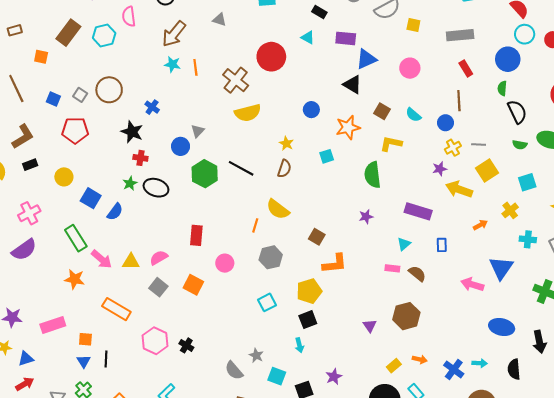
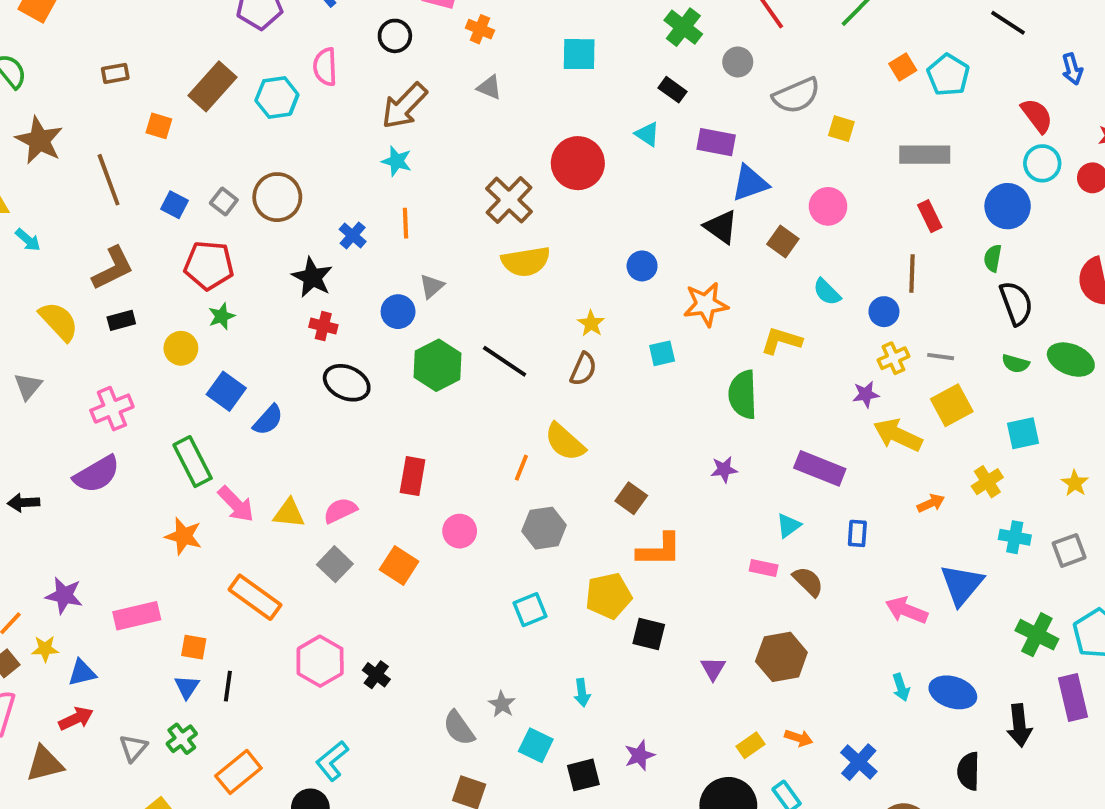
orange line: (195, 67) -> (405, 223), moved
brown square: (382, 111) -> (783, 241), moved
green star: (130, 183) -> (222, 316), moved
black square: (308, 320) -> (649, 634), moved, turned 30
cyan arrow: (480, 363) -> (901, 687), moved, turned 64

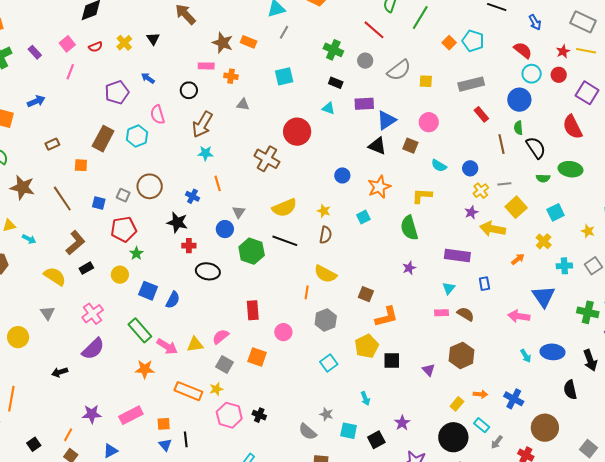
yellow semicircle: (526, 261) -> (284, 208), moved
brown line: (912, 274) -> (502, 144), moved
yellow star: (45, 649) -> (216, 389), moved

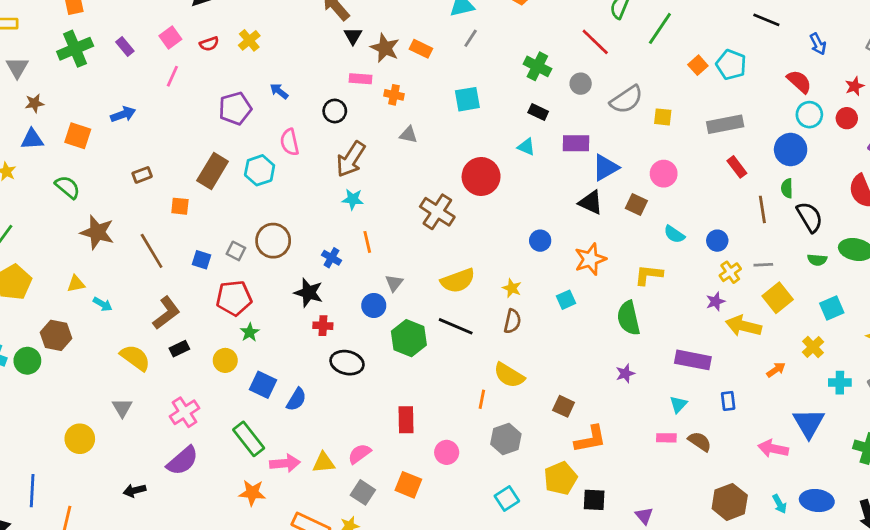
black triangle: (153, 39) -> (353, 36), moved
pink arrow: (167, 346) -> (285, 463), turned -40
brown hexagon: (462, 355) -> (730, 502), moved

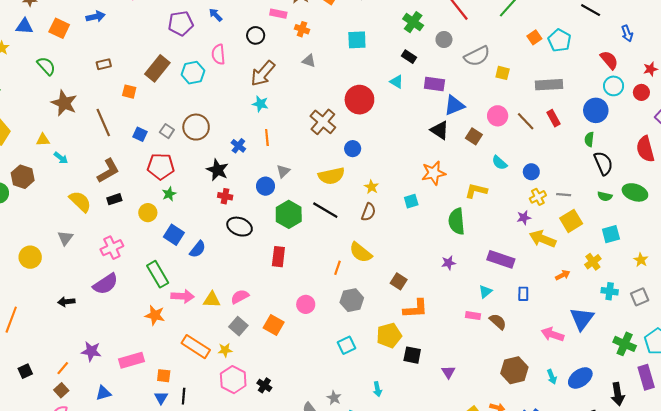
brown line: (762, 209) -> (526, 121), moved, turned -42
blue circle: (540, 241) -> (353, 149), moved
red rectangle: (406, 420) -> (278, 257), moved
blue ellipse: (817, 501) -> (580, 378), turned -50

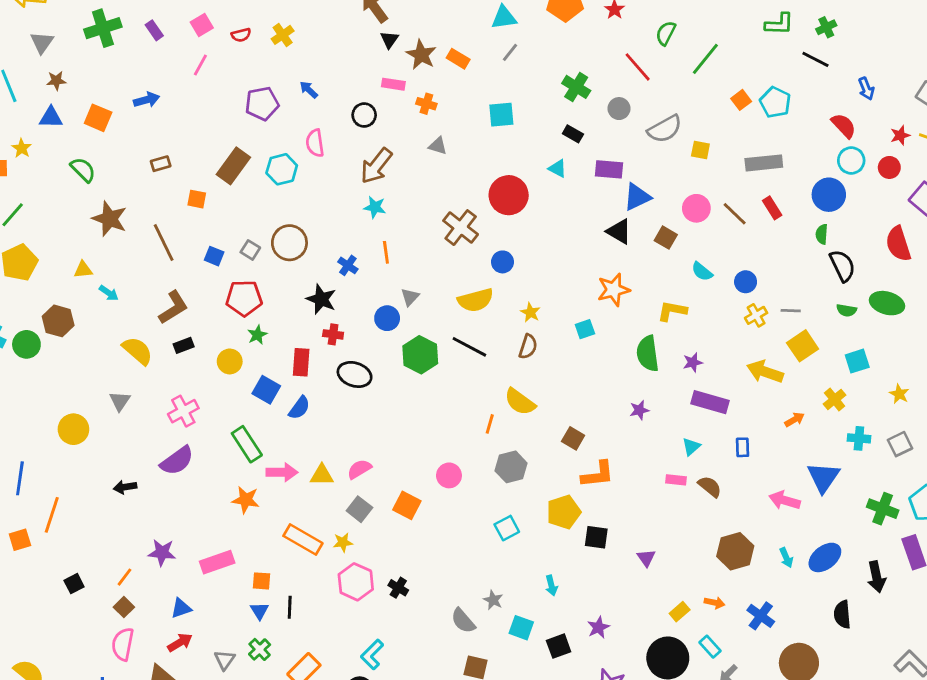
purple star: (524, 218) -> (693, 362), moved
red rectangle: (278, 257) -> (301, 362), moved

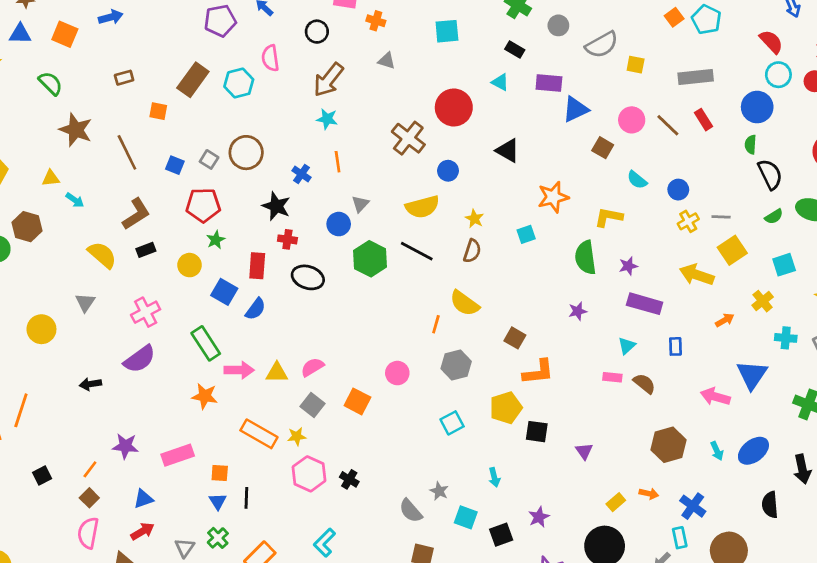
black triangle: (619, 231) -> (508, 151), moved
green semicircle: (846, 310) -> (774, 217), turned -42
cyan rectangle: (710, 647) -> (680, 538), moved, turned 30

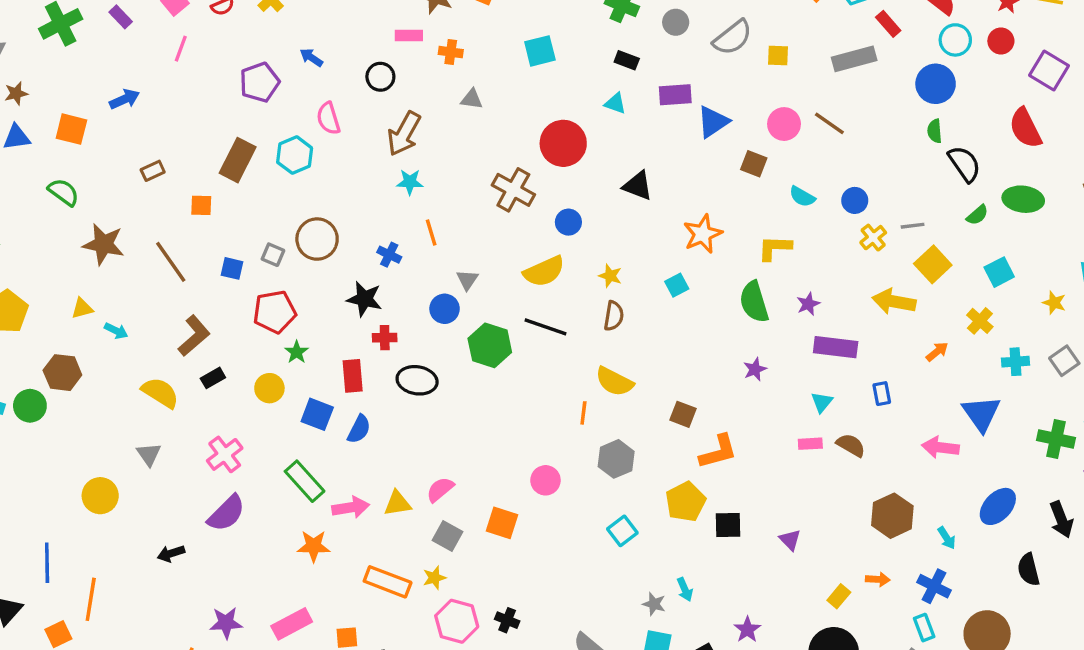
red rectangle: (703, 120) -> (888, 24), moved
cyan arrow: (717, 451) -> (947, 538), moved
gray star: (439, 491) -> (654, 604), moved

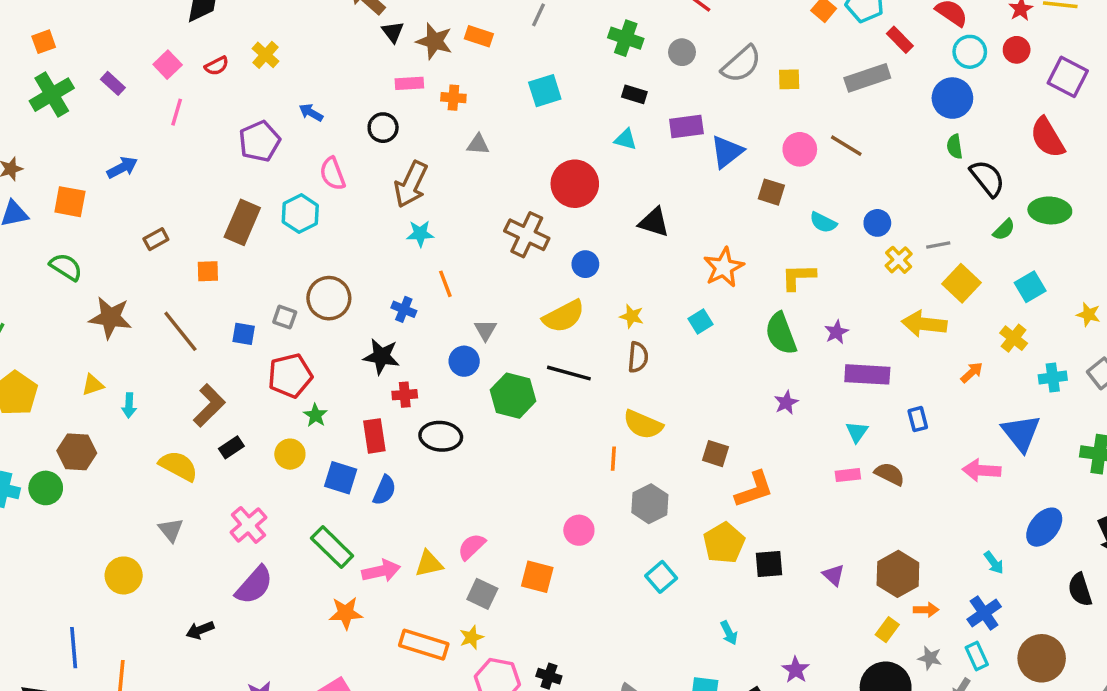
cyan arrow: (116, 331) -> (129, 405), turned 70
brown hexagon: (892, 516) -> (898, 574), moved
blue cross: (934, 586) -> (984, 613), turned 32
gray star: (654, 604) -> (930, 658), moved

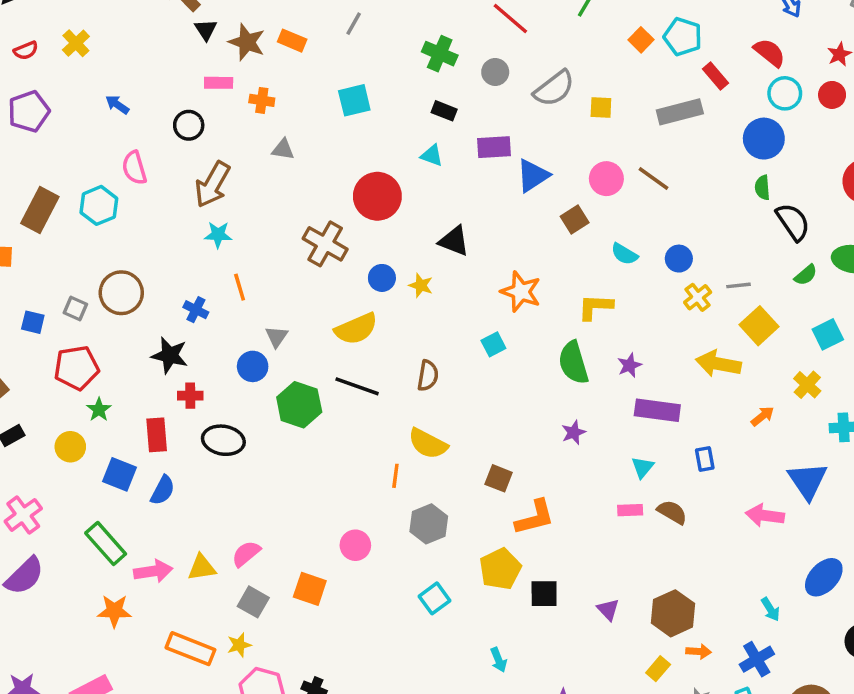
purple pentagon: (260, 141) -> (29, 111), moved
brown square: (771, 192) -> (575, 219), turned 36
orange star: (724, 267) -> (521, 292), turned -30
yellow star: (632, 316) -> (421, 285), moved

